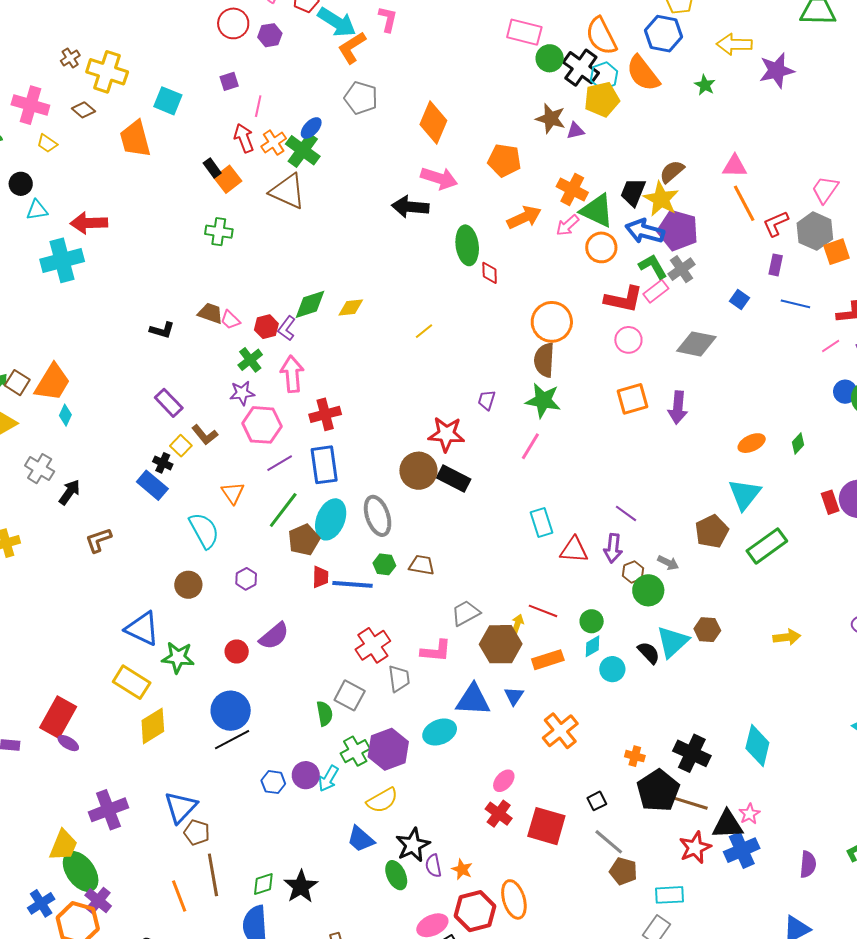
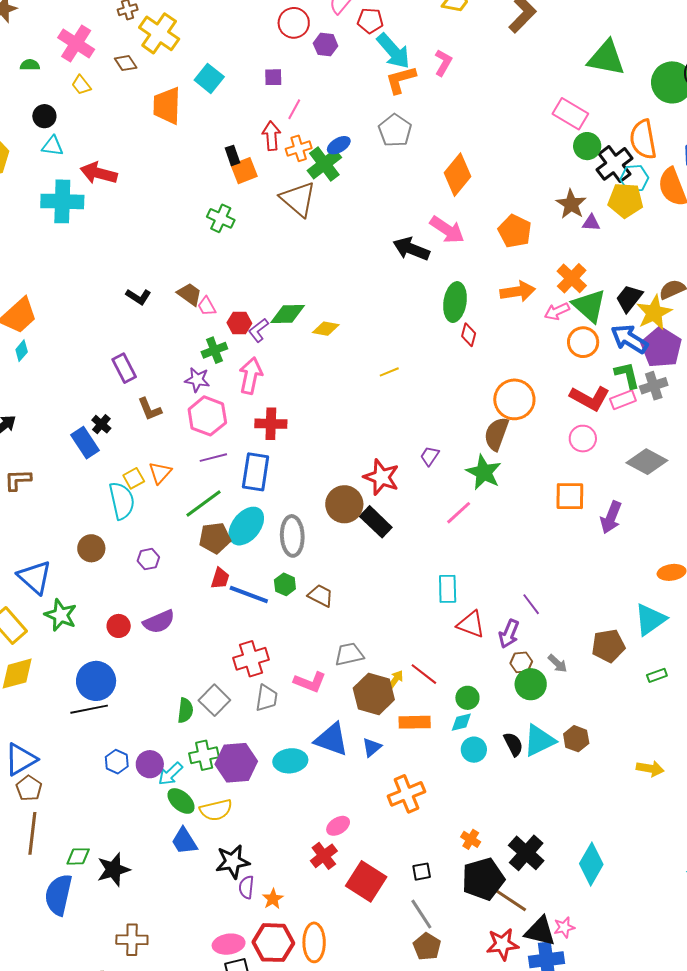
yellow square: (181, 446) -> (134, 478), moved
green rectangle: (767, 546) -> (657, 675), size x0.5
green ellipse: (396, 875) -> (181, 801), moved, turned -40

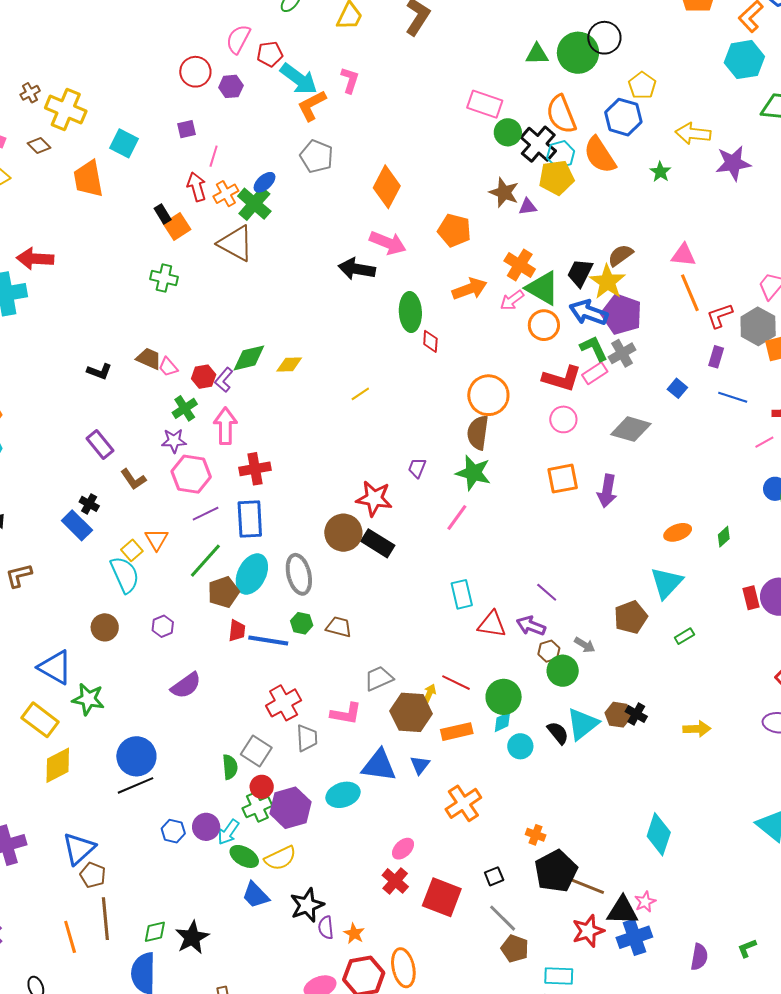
green triangle: (606, 58) -> (537, 54), moved, size x0.6
red circle: (119, 626) -> (262, 787), moved
purple arrow: (509, 634) -> (531, 626), turned 100
green circle: (467, 698) -> (504, 697), size x1.5
black cross: (526, 853) -> (636, 714), moved, size x0.6

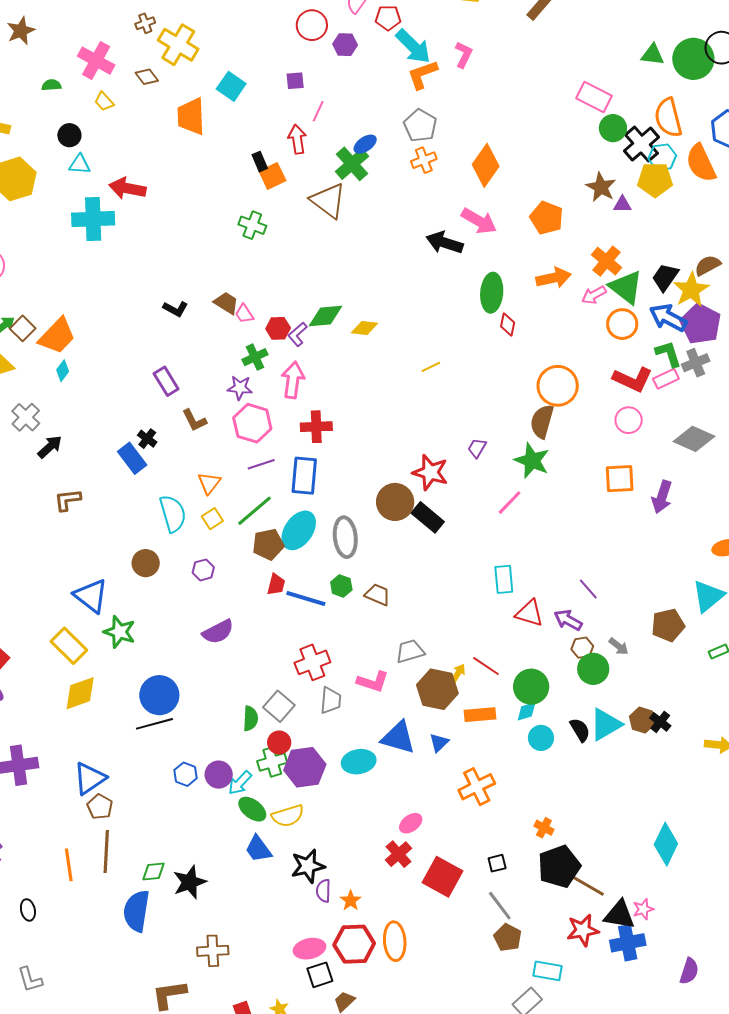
orange cross: (226, 194) -> (424, 160), moved
yellow square: (132, 550) -> (212, 519), moved

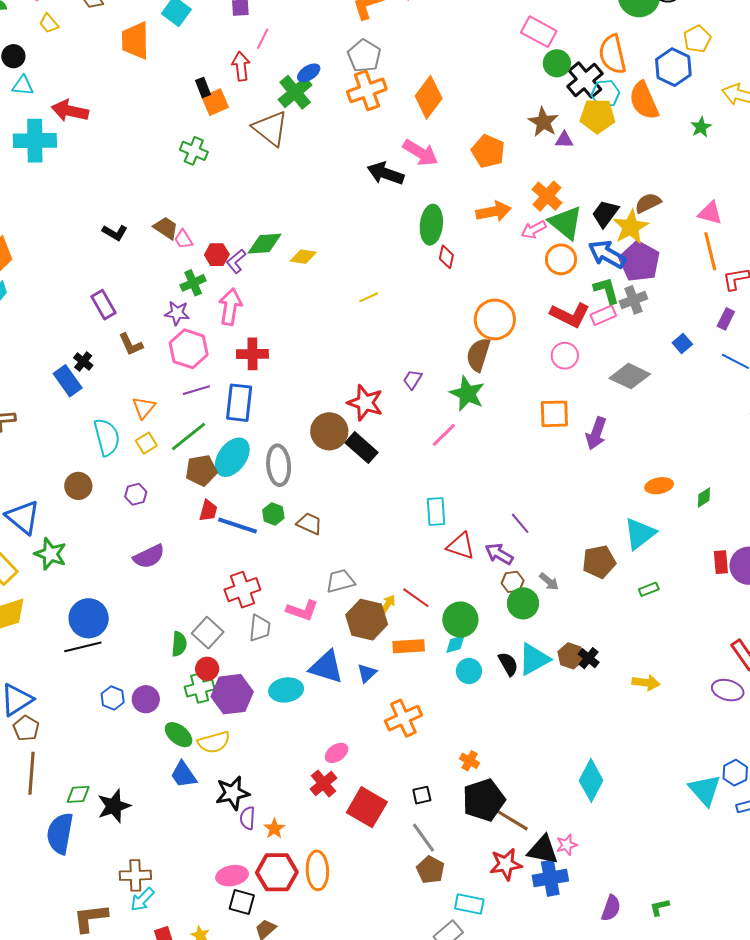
orange cross: (424, 160) -> (367, 90), size x1.5
cyan arrow: (240, 783) -> (142, 899), moved
black square: (320, 975) -> (242, 902), turned 32

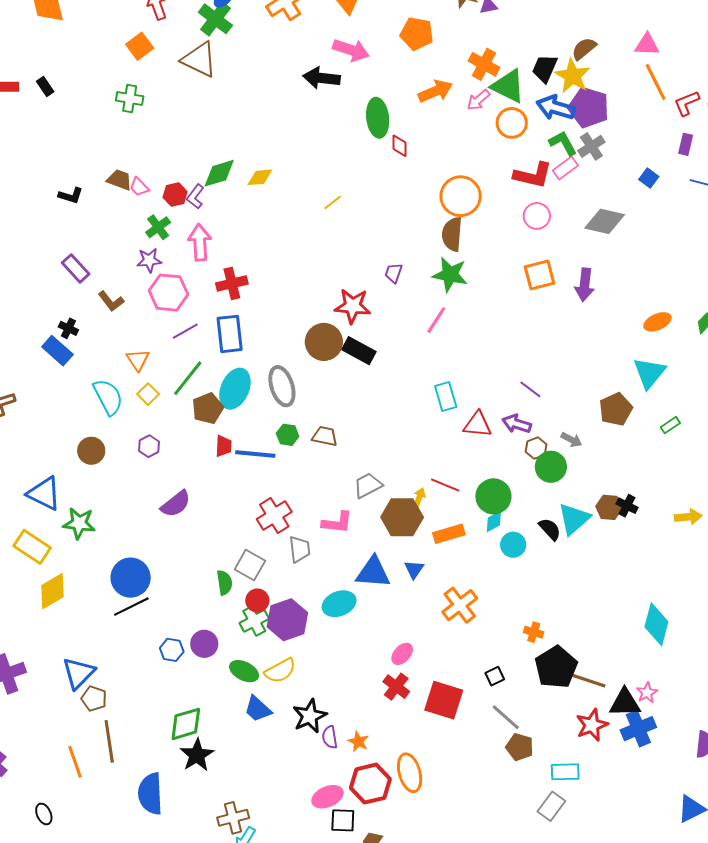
black rectangle: (203, 88) -> (45, 86), moved
green diamond: (78, 794) -> (186, 724), moved, size x1.5

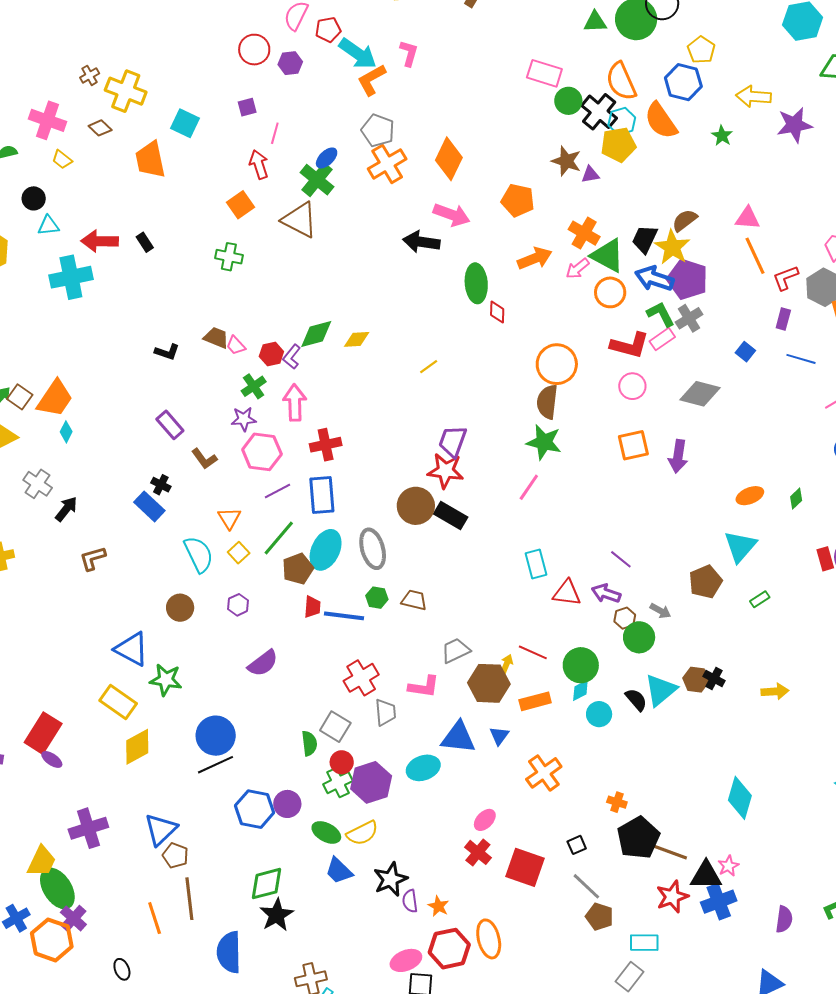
purple trapezoid: (394, 273) -> (453, 441), moved, size x1.6
blue hexagon: (172, 650) -> (255, 809), size x1.6

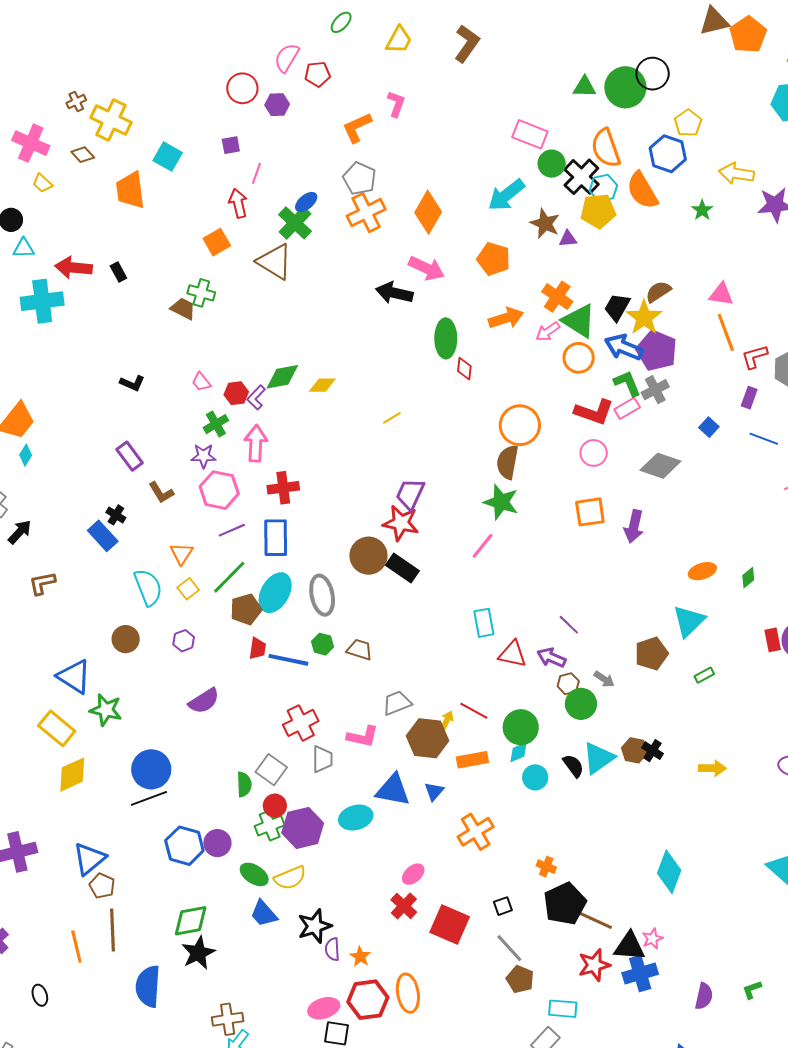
cyan arrow: (358, 54) -> (506, 195), moved, turned 102
brown trapezoid: (216, 338) -> (183, 309), moved

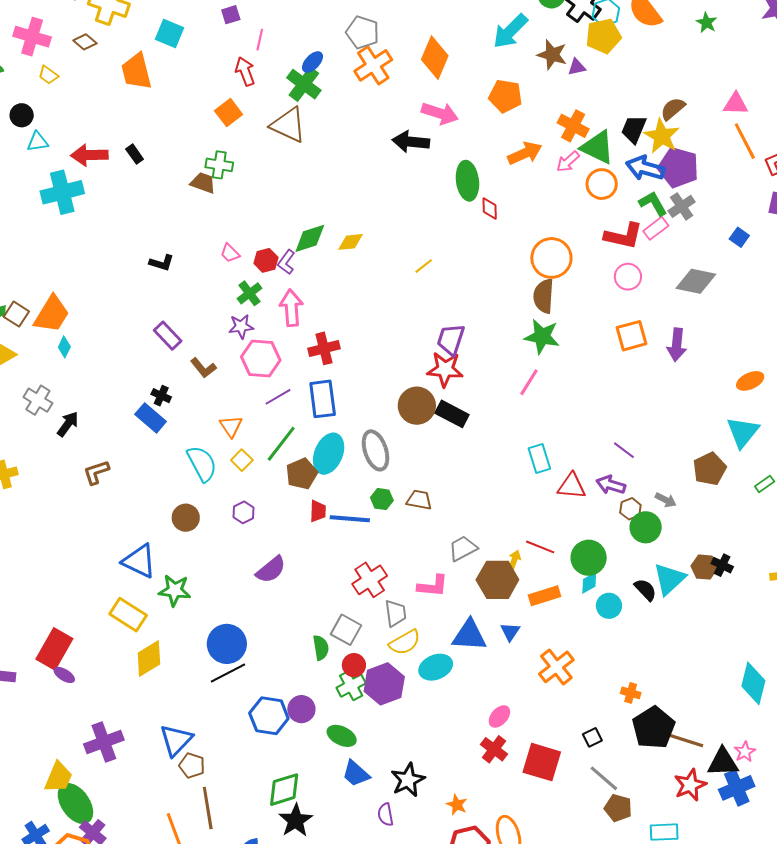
yellow semicircle: (290, 878) -> (405, 642), moved
purple semicircle: (332, 949) -> (386, 815), moved

